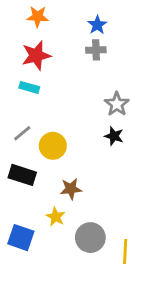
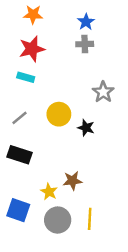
black star: (114, 136) -> (86, 128), moved
yellow circle: (53, 146) -> (59, 114), moved
brown star: (71, 189) -> (72, 181), moved
gray circle: (90, 238) -> (58, 220), moved
yellow line: (125, 251) -> (90, 219), moved

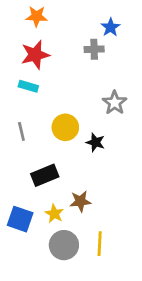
blue star: (86, 22) -> (110, 27), moved
gray line: (19, 118) -> (21, 131), turned -63
black rectangle: (19, 155) -> (45, 175), moved, turned -40
blue square: (18, 210) -> (20, 219), moved

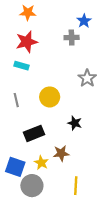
black star: (95, 142) -> (75, 123), moved
gray circle: (64, 245) -> (32, 186), moved

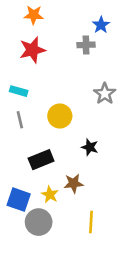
cyan rectangle: (22, 66) -> (19, 91), moved

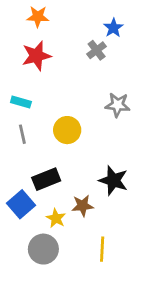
gray cross: (86, 45) -> (97, 50), turned -35
gray star: (105, 94) -> (118, 105), turned -30
black star: (90, 147) -> (113, 180), moved, size x1.5
blue square: (19, 200) -> (21, 204), moved, turned 30

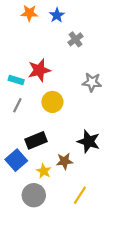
blue star: (113, 28) -> (57, 15), moved
red star: (36, 56) -> (39, 70), moved
gray line: (22, 134) -> (17, 105), turned 40
yellow line: (102, 249) -> (80, 195), turned 30

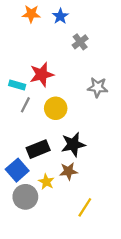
gray line: (17, 105) -> (25, 105), moved
black star: (89, 141) -> (73, 144), moved, turned -30
gray circle: (34, 195) -> (25, 197), moved

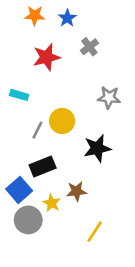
red star: (42, 74) -> (46, 57), moved
gray line: (25, 105) -> (37, 130), moved
black star: (73, 144) -> (97, 148), moved

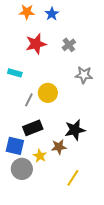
gray cross: (89, 47) -> (69, 45), moved
black star: (97, 148) -> (75, 130), moved
blue square: (19, 190) -> (15, 146), turned -36

